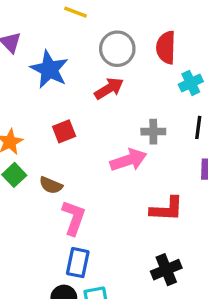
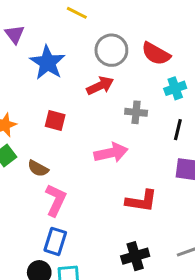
red semicircle: (166, 47) -> (156, 54), turned -68
red square: (64, 131) -> (55, 121), turned 30
gray cross: (153, 132) -> (136, 112), moved

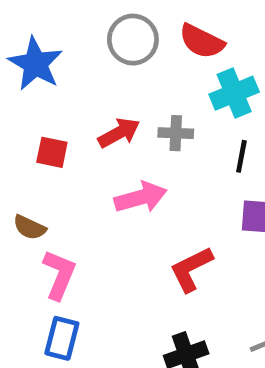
red arrow: (100, 86) -> (119, 133), moved
cyan cross: (175, 88) -> (234, 93), size x1.4
red L-shape: (141, 201) -> (191, 269), turned 148

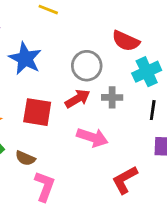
gray circle: (133, 40) -> (87, 66), moved
red square: (52, 152) -> (37, 112), size x1.5
pink arrow: (141, 197) -> (92, 137), turned 36

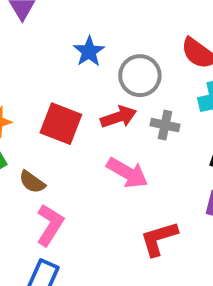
blue star: (25, 59) -> (89, 51), moved, size x0.7

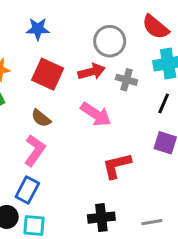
blue star: (89, 51) -> (38, 29), moved, turned 30
brown semicircle: (32, 182) -> (41, 118), moved

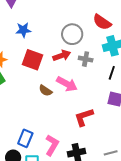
brown semicircle: (41, 118) -> (45, 91), moved
pink L-shape: (35, 150) -> (52, 145), moved

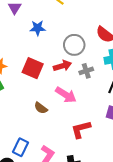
blue star: (23, 30) -> (38, 28), moved
gray cross: (86, 59) -> (86, 71), turned -32
brown semicircle: (45, 91) -> (41, 108), moved

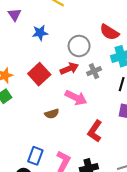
red square: (33, 68) -> (39, 74), turned 30
brown semicircle: (41, 108) -> (52, 114), turned -48
red L-shape: (81, 129) -> (95, 131), turned -35

